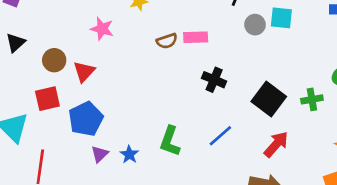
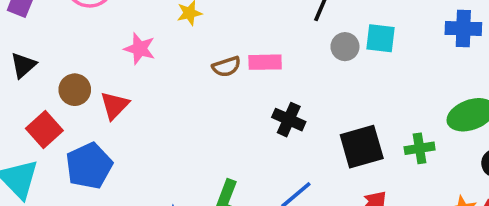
red square: (47, 99) -> (44, 130), moved, turned -30
black square: (269, 99) -> (362, 147), turned 36
blue pentagon: (86, 119) -> (89, 166), moved

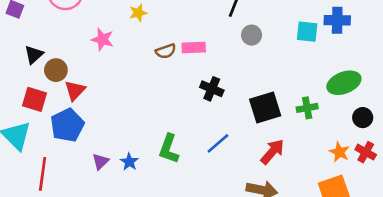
cyan square: (380, 38) -> (307, 32), moved
black triangle: (23, 65) -> (34, 55), moved
red triangle: (115, 105) -> (75, 90), moved
red square: (44, 130) -> (34, 99), turned -30

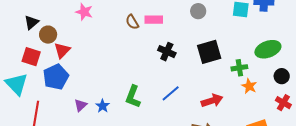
brown semicircle: (166, 51) -> (132, 22), turned 77
black square: (265, 107) -> (209, 52), moved
red arrow: (272, 152) -> (212, 101), turned 30
orange star: (339, 152) -> (249, 86), moved

